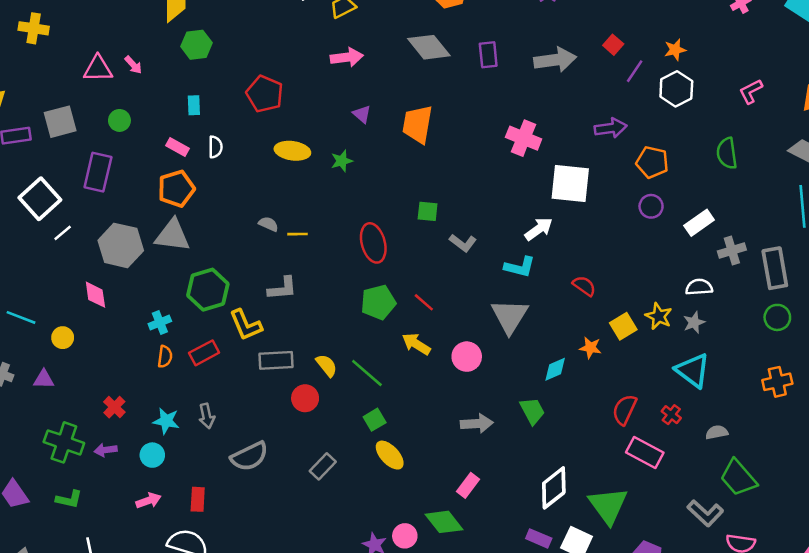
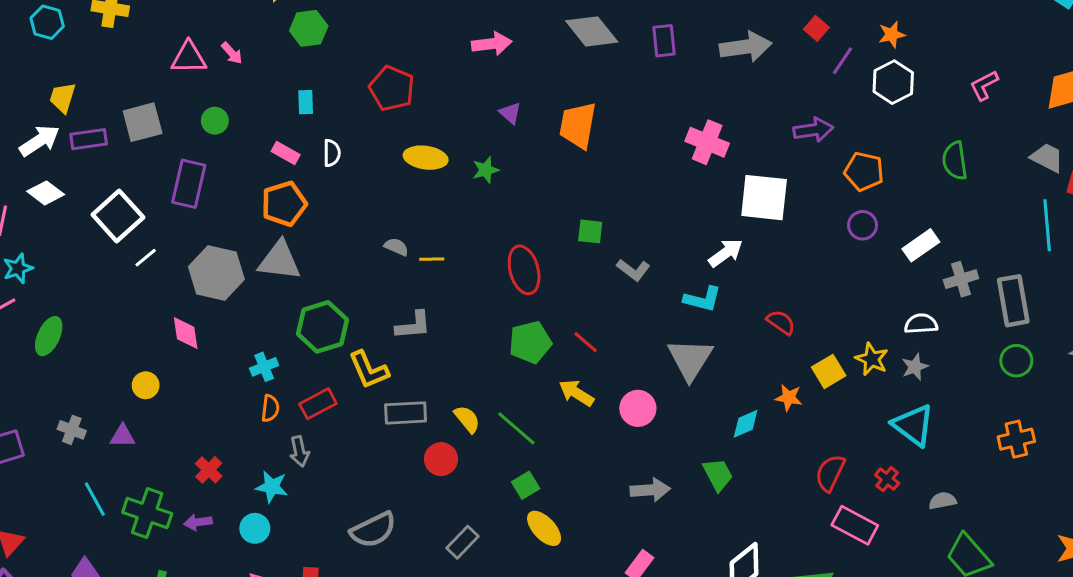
cyan line: (21, 317) -> (95, 499), moved, turned 40
gray arrow: (207, 416) -> (299, 451), moved

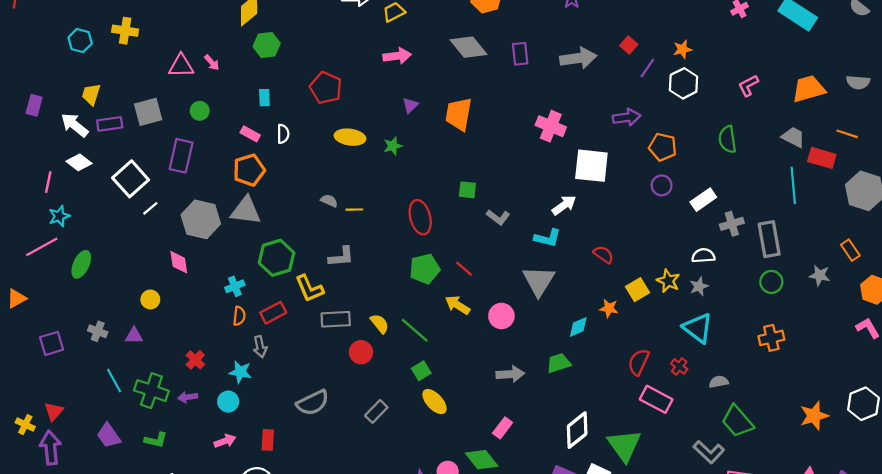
purple triangle: (510, 113) -> (410, 105), turned 35
white arrow: (39, 141) -> (75, 125), turned -108
green trapezoid: (718, 475) -> (558, 363), turned -80

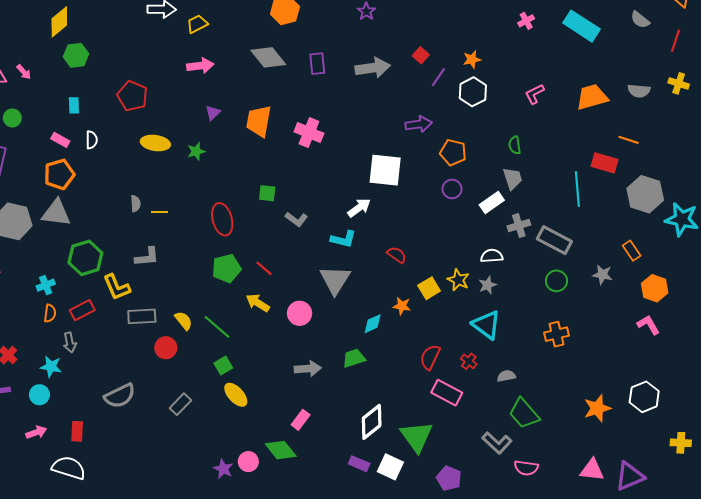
pink cross: (551, 126) -> (309, 133), moved
gray trapezoid: (793, 137) -> (513, 179), moved, turned 45
green semicircle: (727, 139) -> (515, 145), size x0.7
gray semicircle: (329, 201) -> (136, 204), turned 63
gray rectangle: (769, 239) -> (554, 240), turned -52

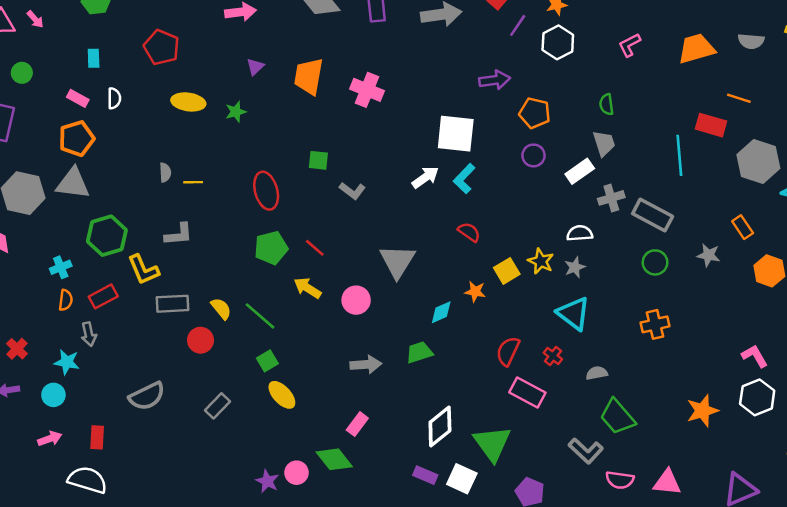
cyan L-shape: (343, 239) -> (464, 179), moved, turned 120
pink L-shape: (648, 325) -> (755, 356), moved
pink triangle: (592, 470) -> (667, 482), moved

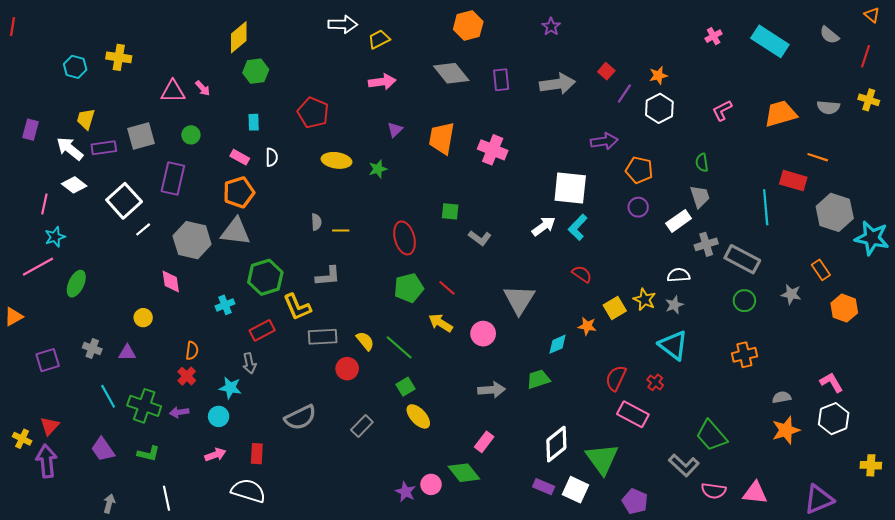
orange semicircle: (66, 300) -> (192, 351), moved
gray semicircle: (597, 373) -> (782, 397), moved

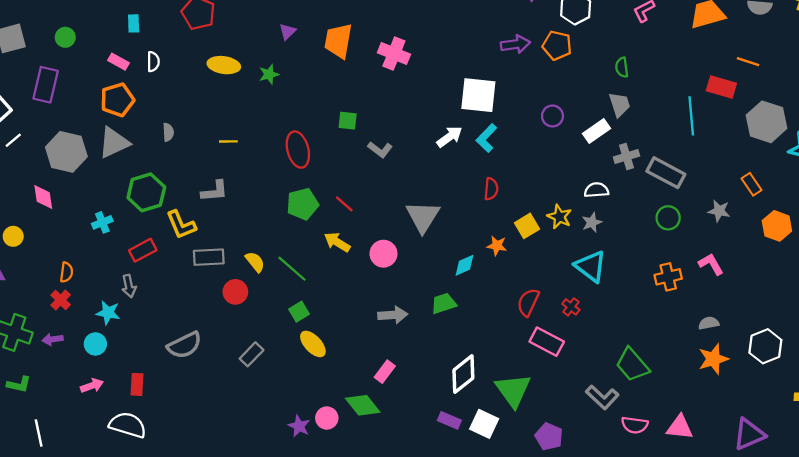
orange pentagon: (639, 170) -> (557, 45), moved
gray semicircle: (316, 222) -> (168, 132), moved
gray triangle: (236, 232) -> (114, 143), turned -32
red semicircle: (582, 274) -> (491, 189), turned 60
pink L-shape: (832, 382) -> (711, 264), moved

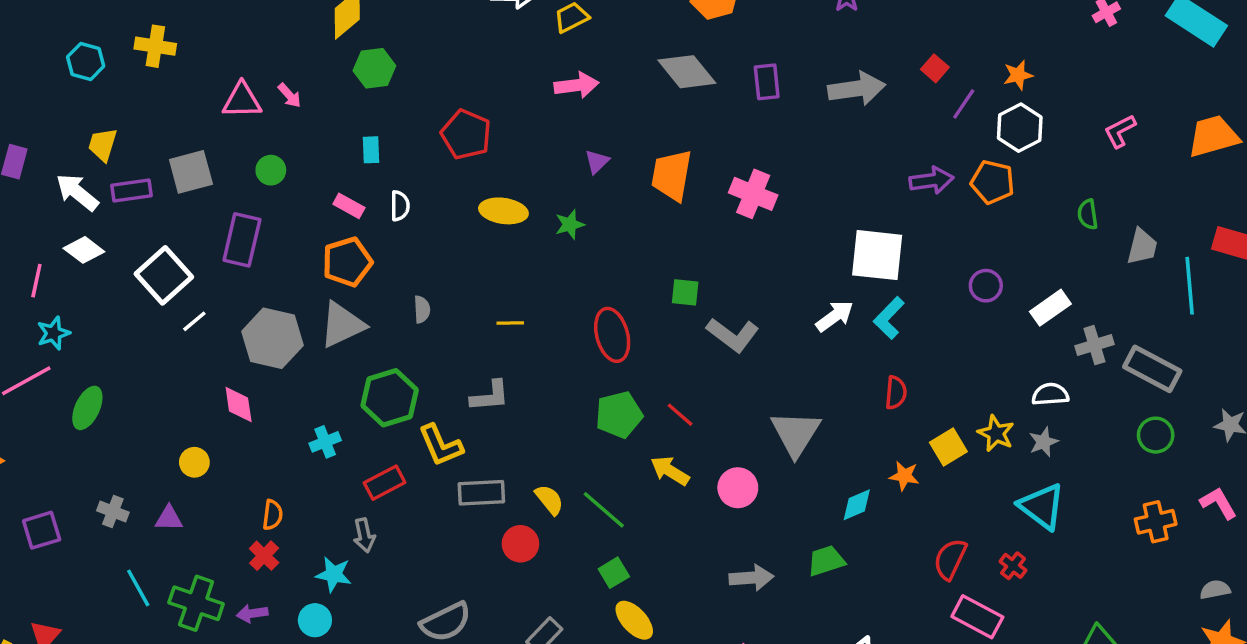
gray trapezoid: (620, 104) -> (1142, 247), moved, turned 32
gray L-shape: (380, 150) -> (733, 335), size x1.4

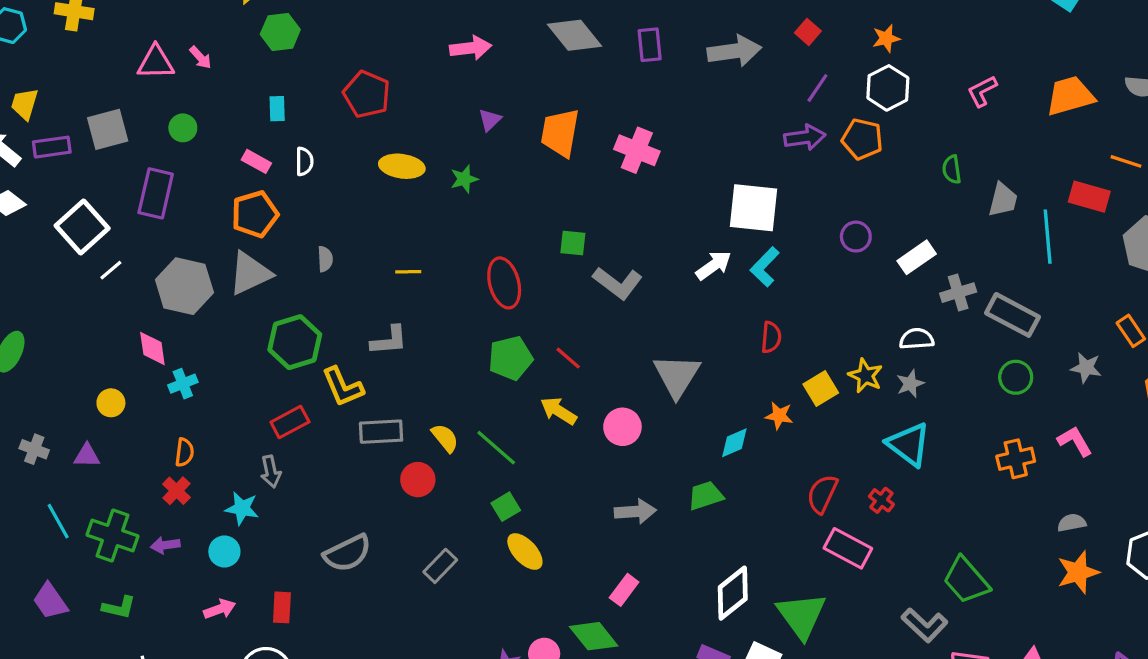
purple line: (964, 104) -> (817, 88), moved
cyan cross: (325, 442) -> (183, 384), moved

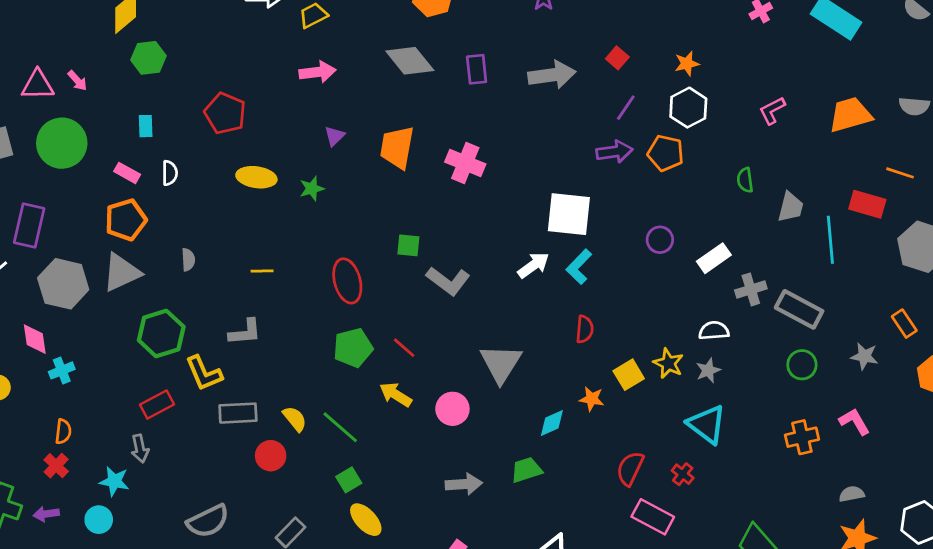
green circle: (183, 128) -> (62, 143), size x2.0
purple rectangle: (156, 193) -> (29, 226), moved

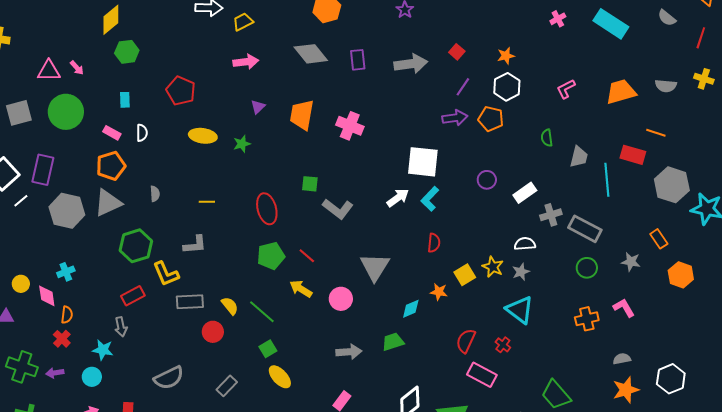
pink diamond: (35, 339) -> (47, 296), moved

